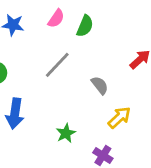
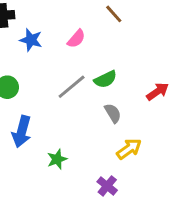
green semicircle: (85, 26) -> (105, 79), moved, turned 35
green star: (66, 133) -> (57, 159), moved

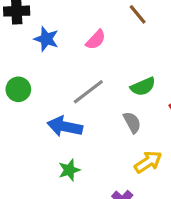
green semicircle: (105, 79) -> (143, 87), moved
blue arrow: (22, 132) -> (65, 127), moved, turned 84

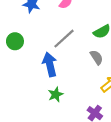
blue arrow: (65, 127) -> (50, 64), turned 70

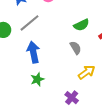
gray line: (64, 39) -> (29, 23), moved

